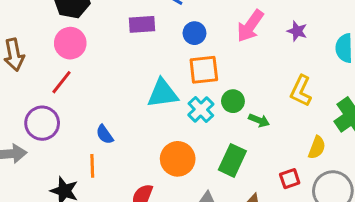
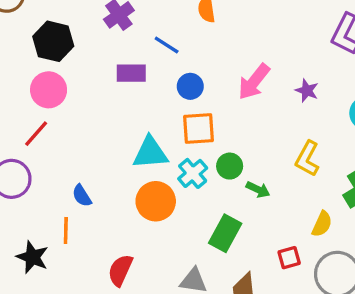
orange circle: (178, 159) -> (156, 201), moved

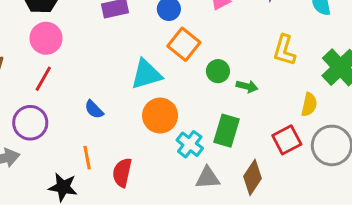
orange square: (198, 129) -> (184, 44), turned -36
cyan cross: (193, 173) -> (190, 144), moved
blue semicircle: (82, 196) -> (94, 109), moved
red square: (289, 258) -> (287, 140), size x1.4
red semicircle: (120, 270) -> (122, 173), moved

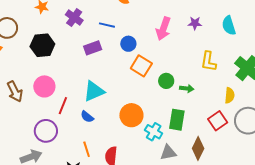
pink circle: (46, 38) -> (44, 86), moved
cyan triangle: (146, 74) -> (94, 91), moved
red line: (43, 79) -> (63, 106), moved

